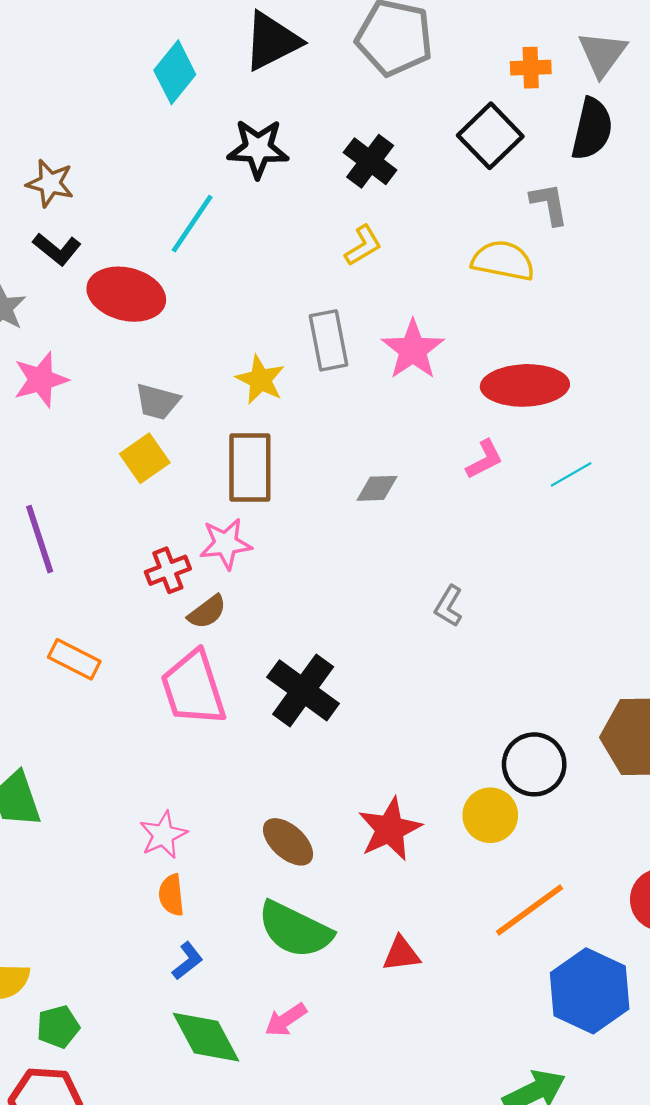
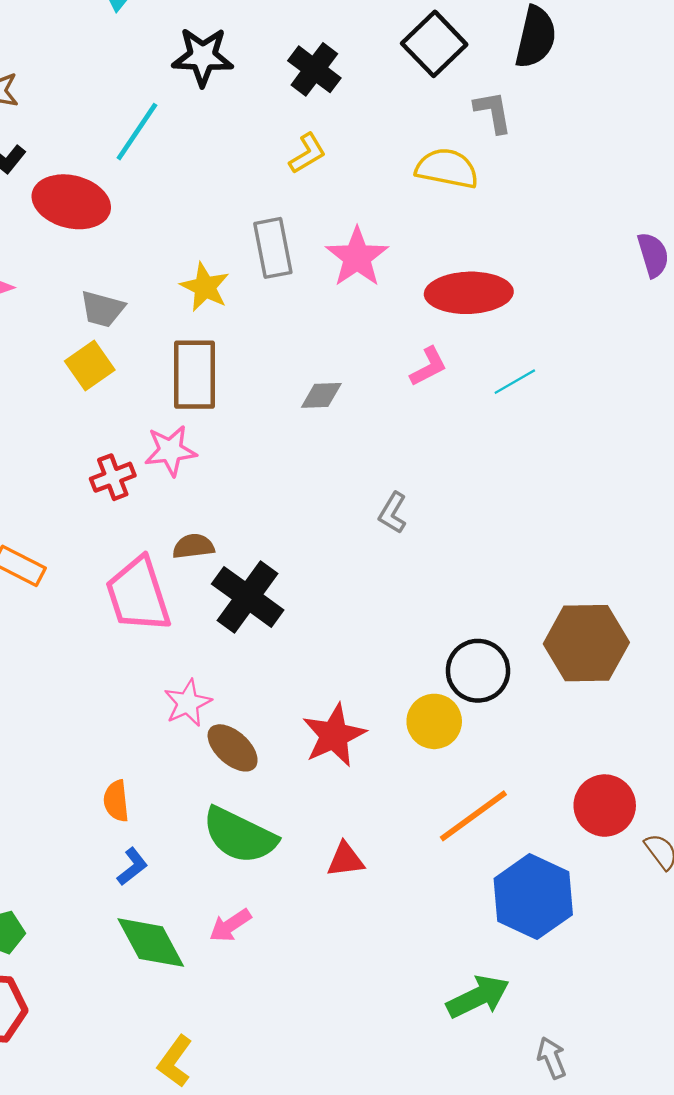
brown semicircle: (207, 612) -> (193, 546), moved, turned -150
pink star: (163, 835) -> (188, 703), moved

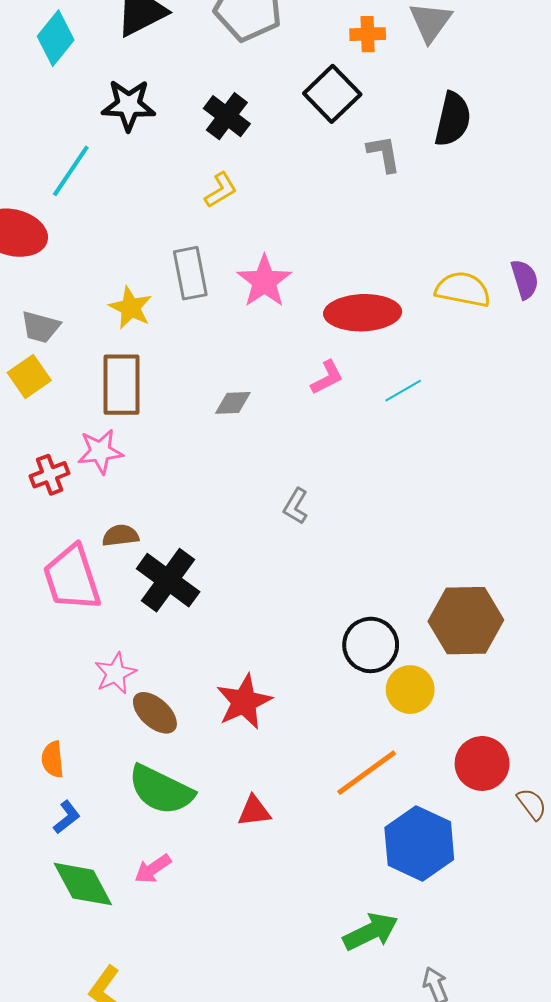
black semicircle: (536, 37) -> (453, 119), moved
yellow semicircle: (447, 168) -> (463, 289), moved
yellow circle: (434, 721) -> (410, 690), moved

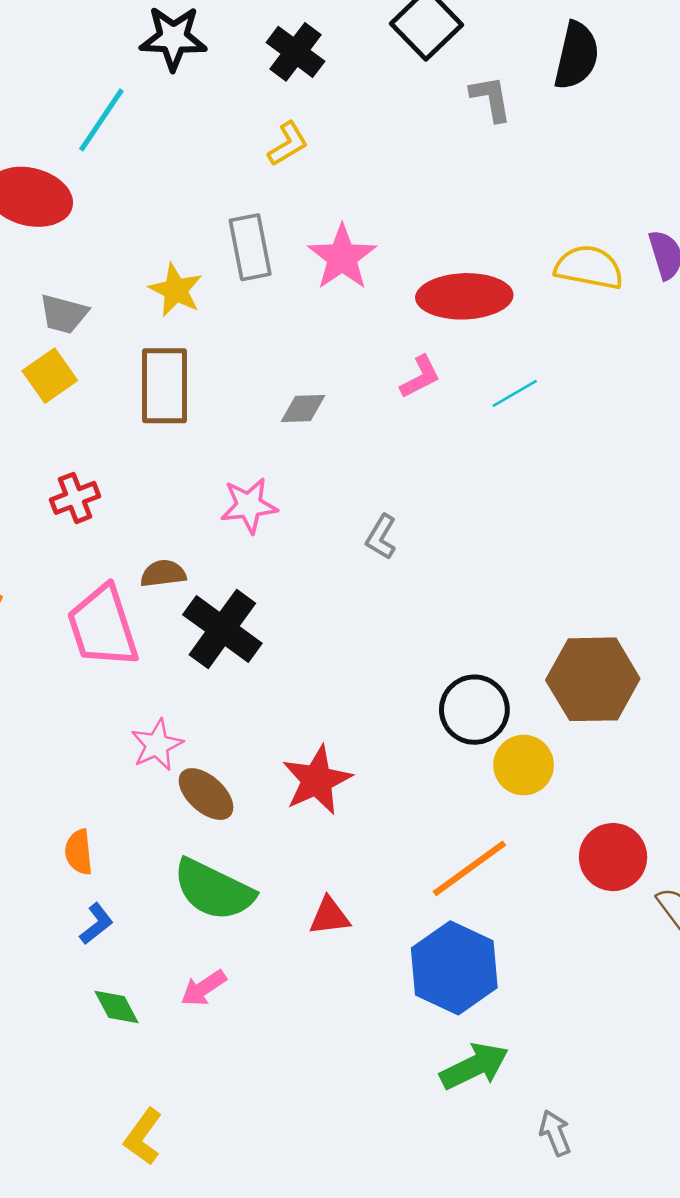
pink star: (100, 451) -> (249, 505), moved
blue hexagon: (419, 844) -> (454, 968), moved
green diamond: (83, 884) -> (117, 1007), size x0.6

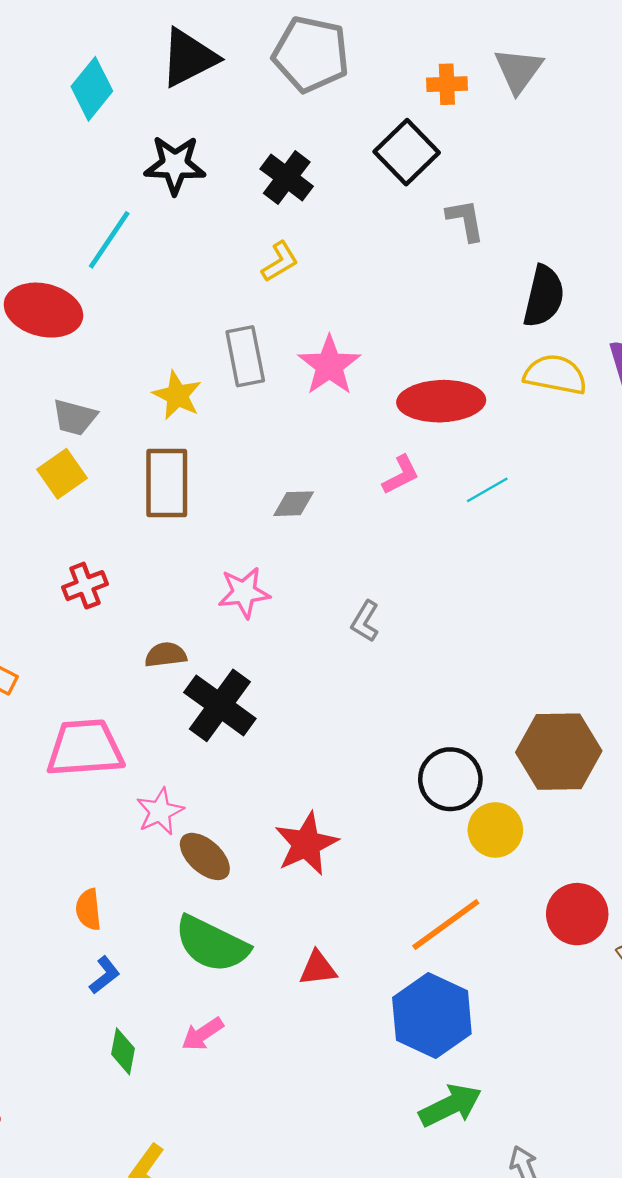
black semicircle: (576, 56) -> (544, 296), moved
pink trapezoid: (103, 626) -> (85, 748), moved, turned 104
green diamond: (117, 1007) -> (123, 1051), turned 39

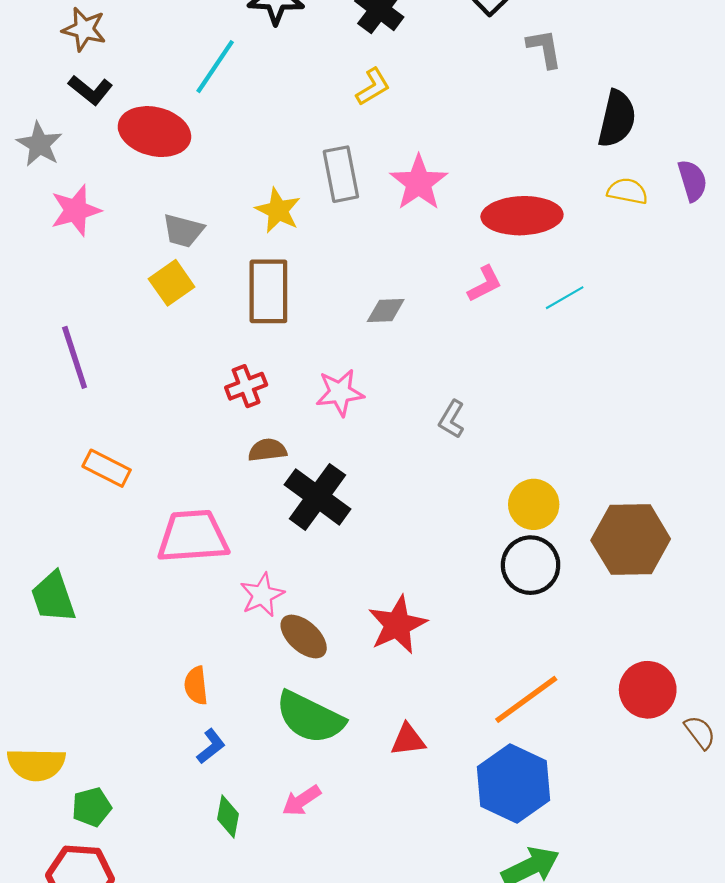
yellow semicircle: (555, 375) -> (627, 191), size x0.7
red cross: (85, 586) -> (246, 386), moved
yellow circle: (495, 830) -> (534, 504), moved

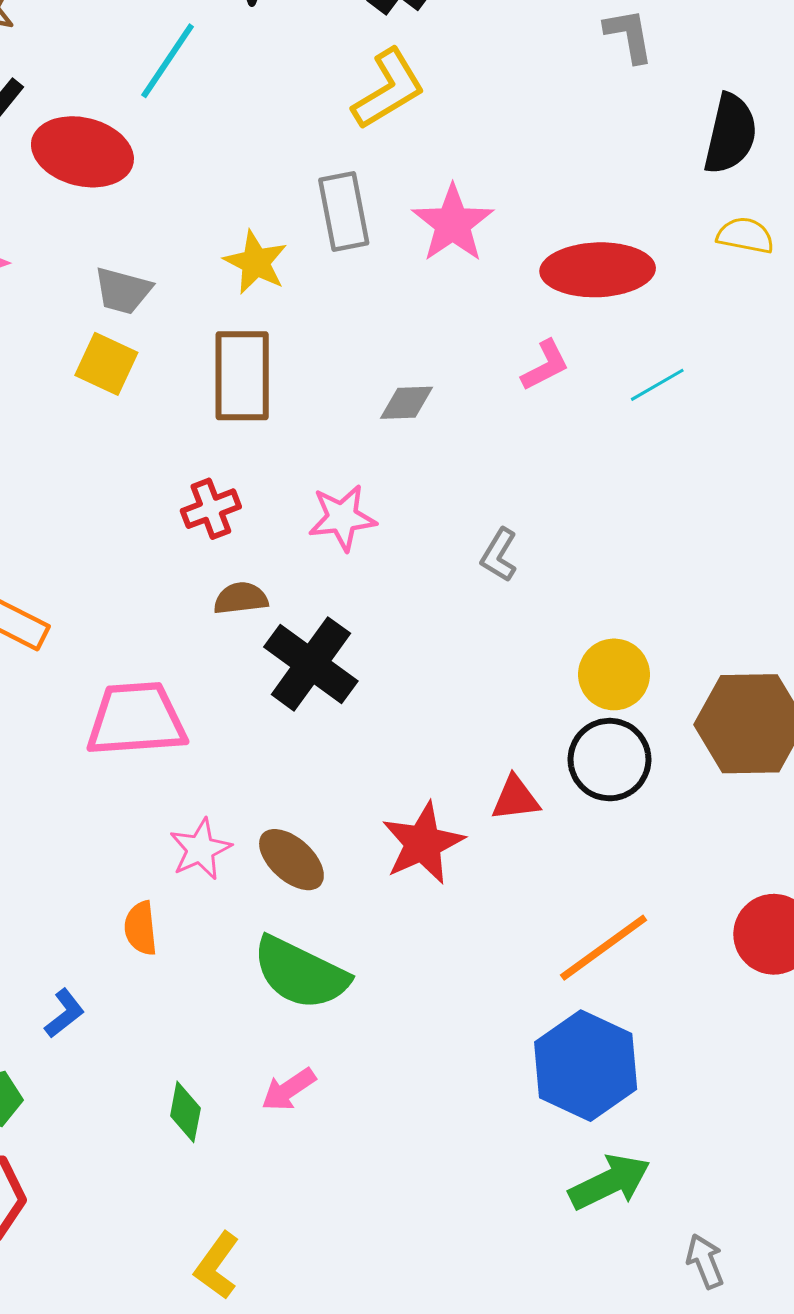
yellow L-shape: (373, 87) -> (389, 89), size x1.5
yellow square: (172, 283) -> (106, 364), turned -30
pink star: (262, 595) -> (200, 849), moved
red triangle: (408, 740) -> (515, 798), moved
blue L-shape: (211, 746) -> (65, 1013), moved

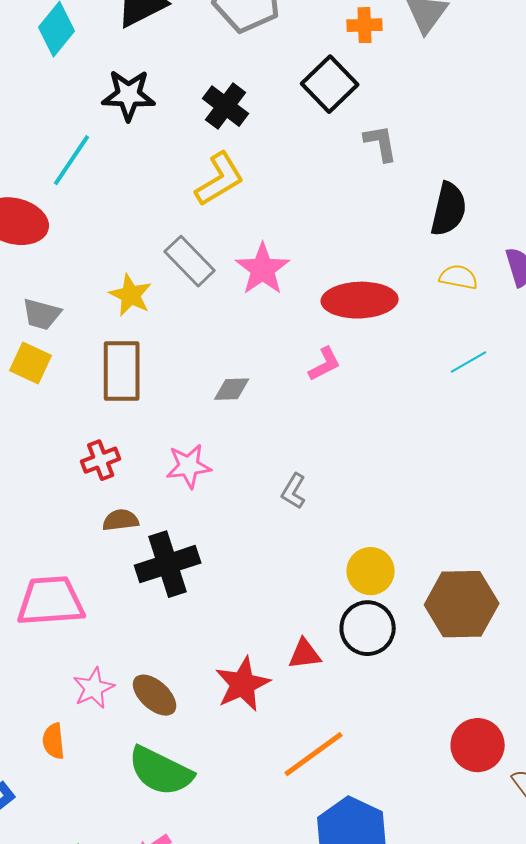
gray rectangle: (344, 212) -> (190, 261), turned -33
cyan line: (657, 385) -> (469, 362), moved
black cross: (311, 664) -> (168, 564), turned 36
orange line: (604, 948) -> (314, 754), moved

